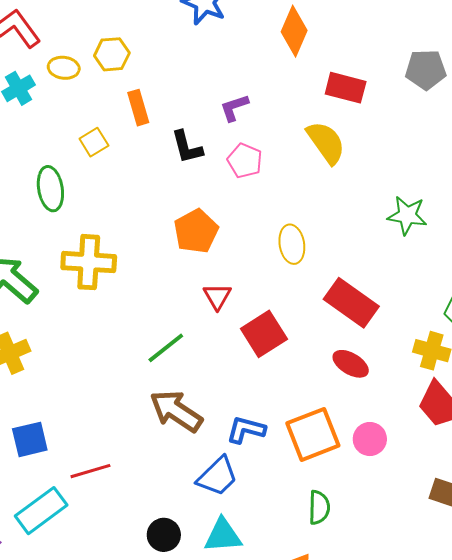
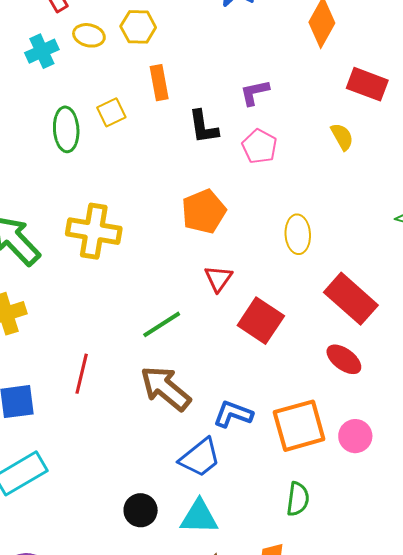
yellow semicircle: (326, 143) -> (342, 137), size x0.6
green ellipse: (50, 189) -> (66, 129), moved
red square: (264, 334) -> (261, 321), turned -30
red line: (90, 471) -> (82, 374), moved, turned -66

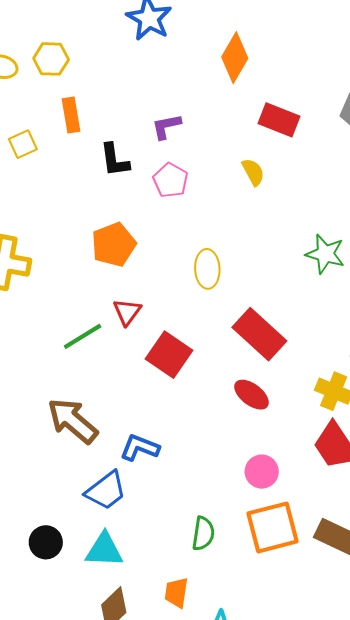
green line: (162, 324) -> (83, 336), moved
orange square: (299, 426) -> (273, 527), moved

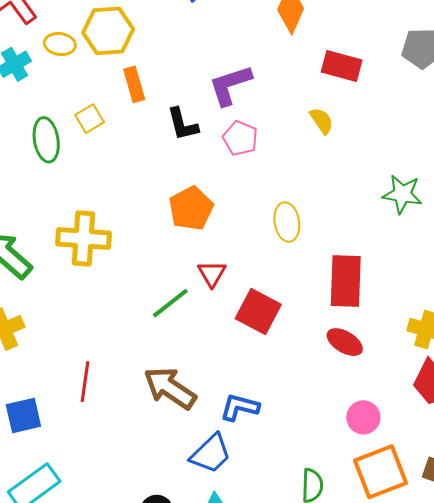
yellow hexagon: (51, 59) -> (108, 31), size x1.4
purple L-shape: (166, 126) -> (230, 85), size x1.5
red rectangle: (259, 334) -> (346, 281), turned 56

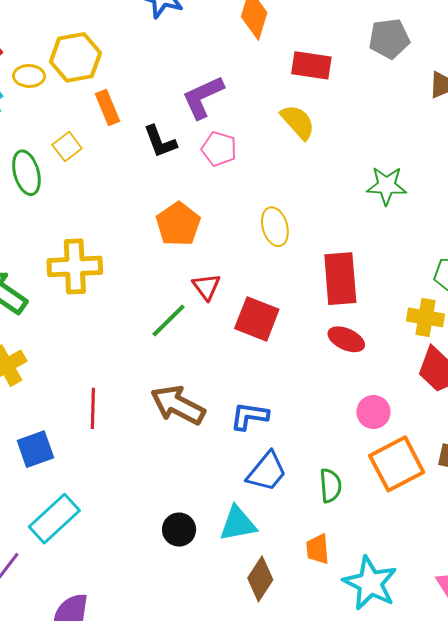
yellow semicircle: (322, 121) -> (298, 122), size x1.4
blue trapezoid: (211, 454) -> (267, 472), moved

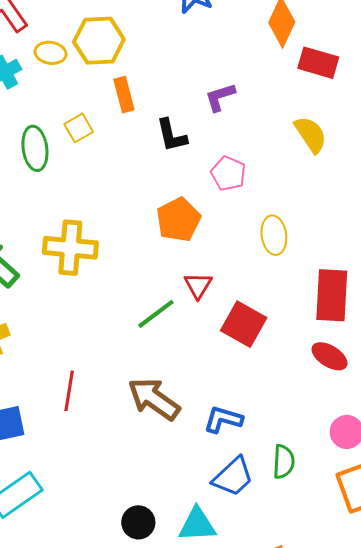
red rectangle: (311, 65) -> (318, 63), moved
purple L-shape: (203, 97) -> (220, 97), size x0.7
pink pentagon: (219, 149) -> (228, 173), moved
green semicircle: (330, 486) -> (284, 462), moved

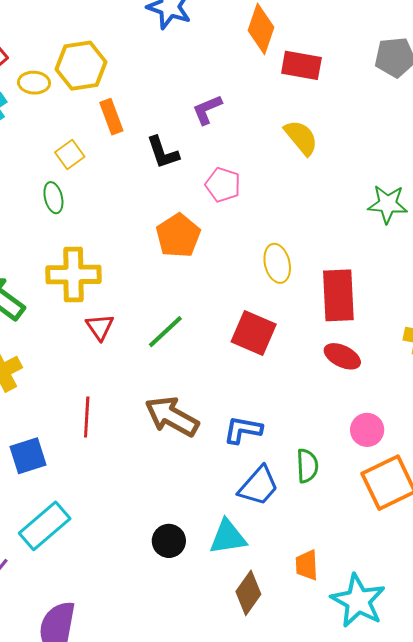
green ellipse: (35, 148) -> (53, 198), moved, size x0.7
yellow ellipse: (274, 235) -> (277, 263), moved
red triangle: (198, 285) -> (100, 327), moved

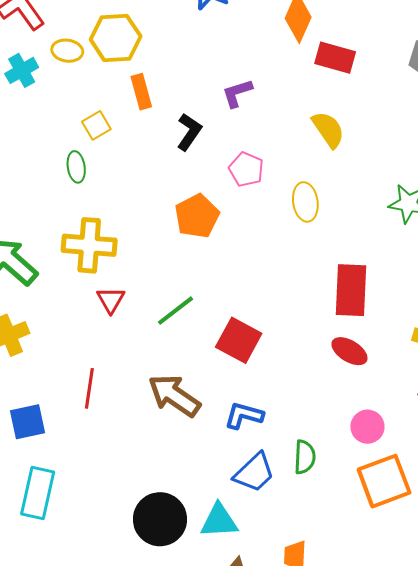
black L-shape: (163, 152) -> (189, 132), turned -132
yellow ellipse: (277, 263) -> (305, 202), moved
red square: (254, 333) -> (239, 340), moved
cyan rectangle: (45, 526) -> (38, 493), turned -42
black circle: (169, 541) -> (160, 519), size x1.6

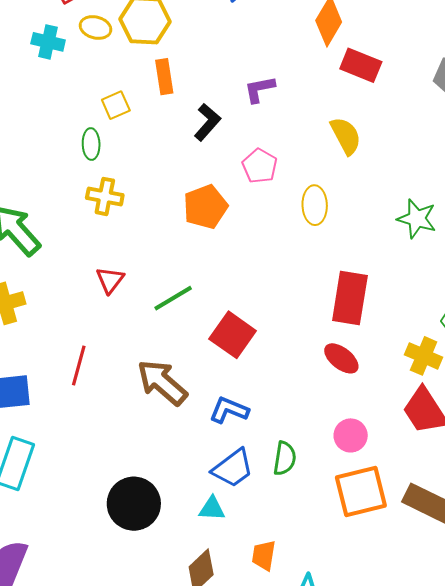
cyan cross: (22, 70) -> (48, 42), turned 36
yellow cross: (89, 245) -> (105, 196), moved, size x0.7
cyan triangle: (219, 521) -> (212, 509), moved, size x0.7

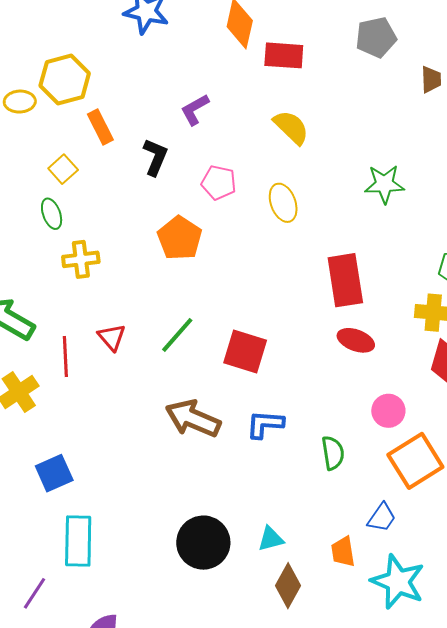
red line: (79, 365) -> (65, 357), moved
blue trapezoid: (233, 468) -> (382, 518), moved, size x0.7
cyan triangle: (212, 509) -> (271, 539), moved

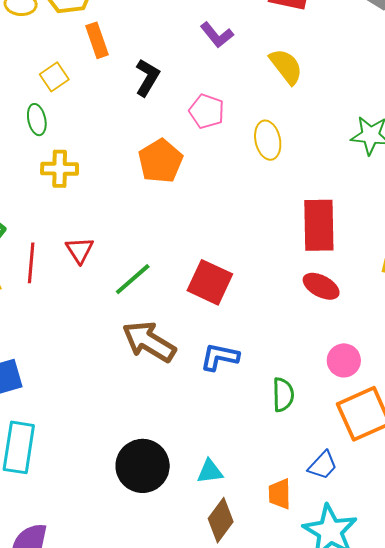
purple L-shape: (195, 110) -> (217, 35), moved, turned -108
green line: (177, 335) -> (133, 279), moved

